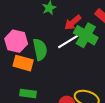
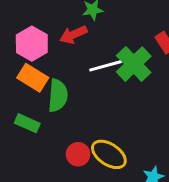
red arrow: (73, 22) -> (73, 35), moved
green semicircle: (40, 49) -> (58, 96), moved

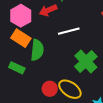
green cross: (134, 64) -> (86, 61), moved

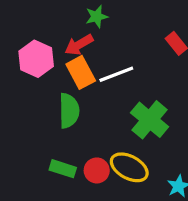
orange rectangle: (21, 38) -> (81, 72), moved, turned 36
green rectangle: (17, 68) -> (63, 169), moved

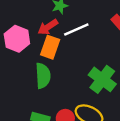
orange rectangle: (81, 72) -> (50, 47), turned 50
white line: (116, 74) -> (76, 30), moved

